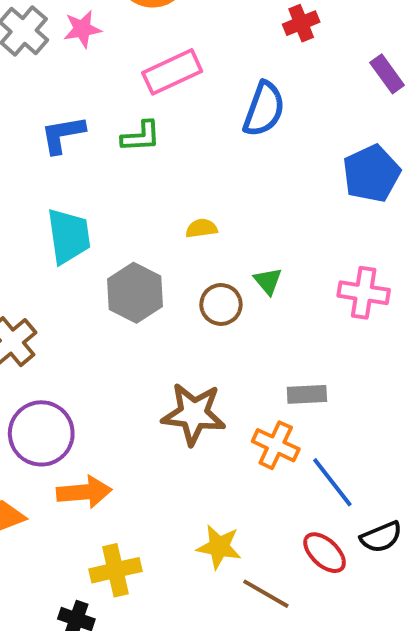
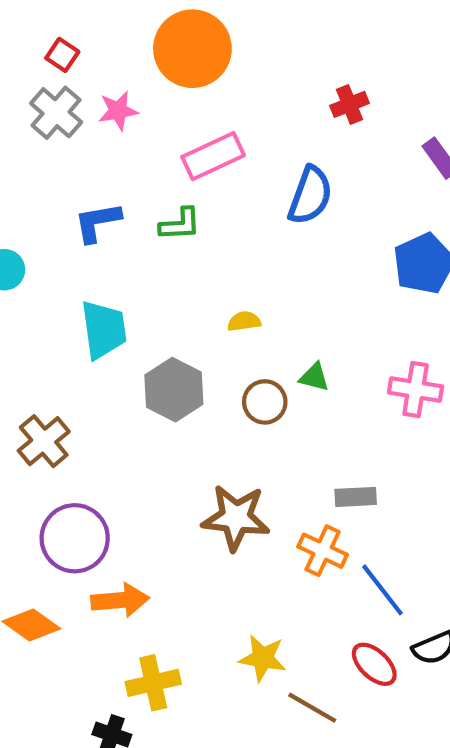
green triangle: (268, 281) -> (314, 377), turned -36

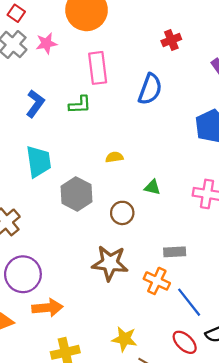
pink rectangle: (213, 156) -> (98, 68), turned -72
blue L-shape: (97, 222) -> (35, 104), turned 136
brown circle: (265, 402) -> (122, 213), moved

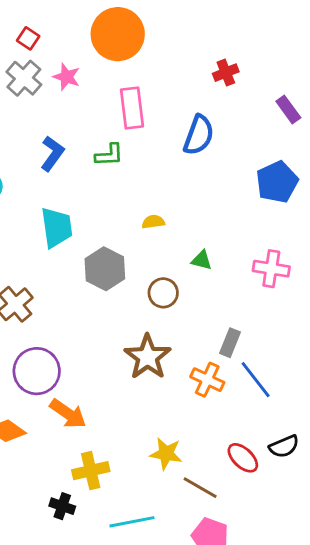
pink star: (46, 43) -> (67, 77), turned 30
gray rectangle: (175, 252) -> (230, 343), turned -65
brown star: (110, 263) -> (148, 357), turned 30
blue line: (189, 302) -> (256, 380), moved
orange arrow: (47, 308) -> (68, 414), turned 40

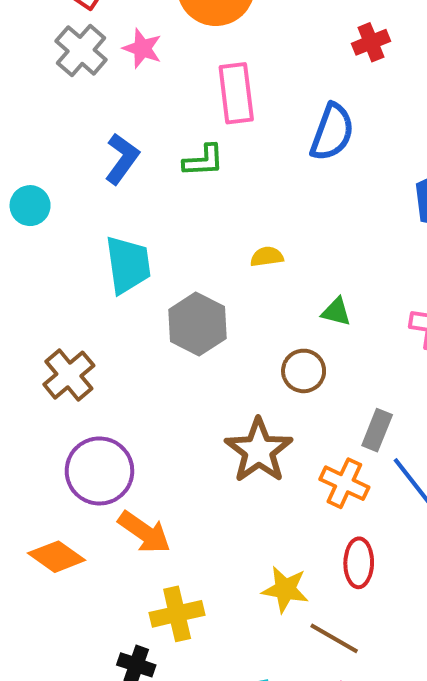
brown circle: (163, 293) -> (304, 371), moved
red ellipse: (243, 458) -> (359, 563), moved, turned 48

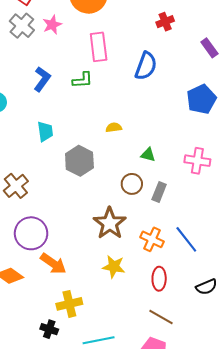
pink star: (142, 48) -> (52, 25), turned 30
cyan trapezoid: (128, 265) -> (45, 132), size x0.7
gray rectangle: (377, 430) -> (159, 192), moved
yellow star: (285, 589) -> (114, 267), moved
brown line: (334, 638) -> (161, 317), moved

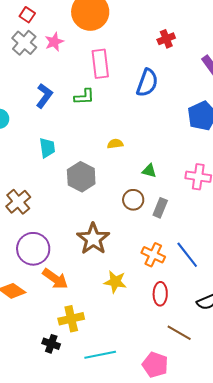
brown star: (110, 223) -> (93, 239), moved
brown line: (161, 317) -> (179, 333), moved

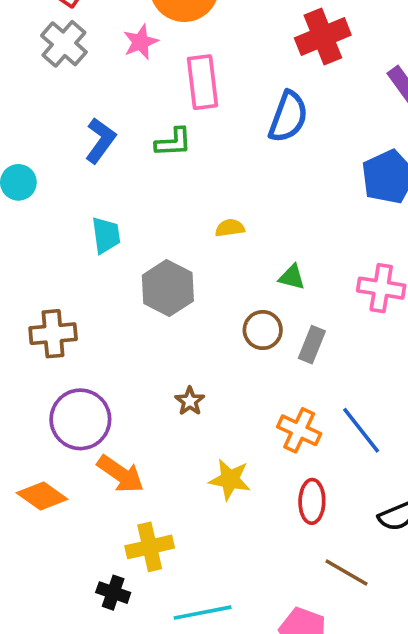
red cross: (166, 39) -> (323, 36), size x1.6
pink star: (54, 42) -> (141, 42), moved
brown cross: (18, 202) -> (53, 334), turned 35
brown star: (93, 239) -> (190, 401), size x0.5

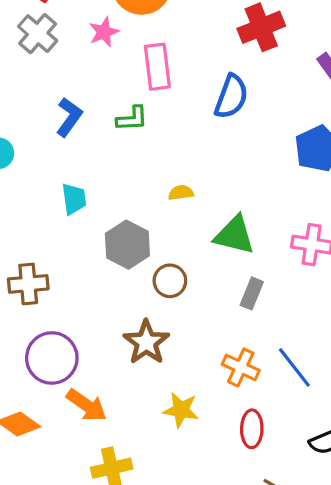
green triangle: (292, 277) -> (234, 235), size x1.8
brown circle: (263, 330) -> (170, 281), moved
brown star: (190, 401) -> (146, 342), size x1.8

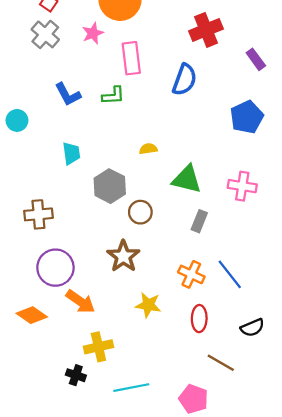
blue L-shape: (69, 117) -> (68, 94), turned 116

